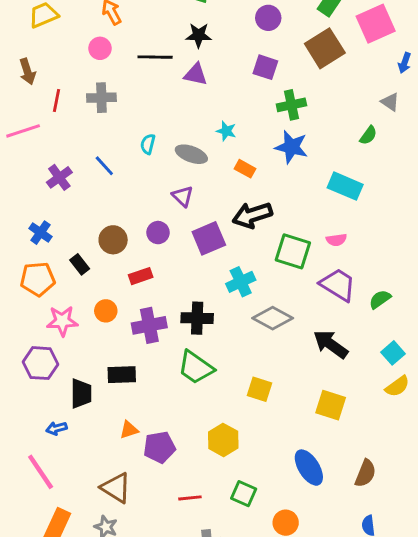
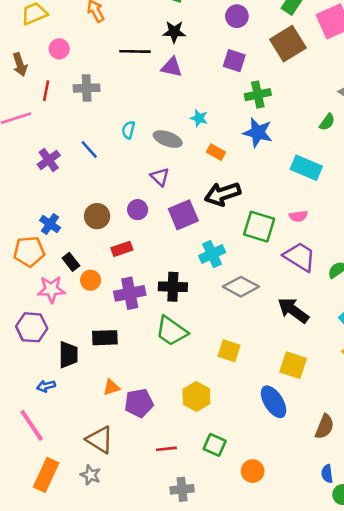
pink circle: (100, 48) -> (59, 49), moved
blue cross: (41, 233) -> (50, 224), moved
black rectangle: (80, 264) -> (71, 262), moved
blue ellipse: (309, 468) -> (274, 402), moved

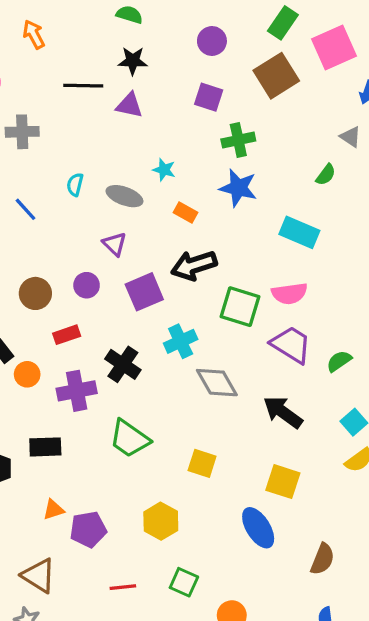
pink semicircle: (298, 216) -> (289, 293), size x1.5
black cross: (173, 287) -> (123, 364), moved, turned 32
gray diamond: (241, 287) -> (217, 383), turned 32

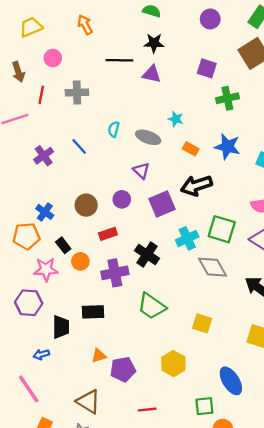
purple circle: (212, 41) -> (210, 19), moved
blue star: (238, 188) -> (227, 147), moved
green square: (240, 307) -> (222, 229), moved
blue ellipse: (258, 528) -> (231, 381), moved
green square: (184, 582) -> (204, 406), moved, turned -30

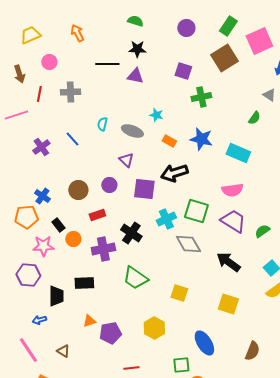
purple square: (162, 204) -> (144, 189), turned 30
brown triangle: (88, 402) -> (63, 351), moved, size x0.6

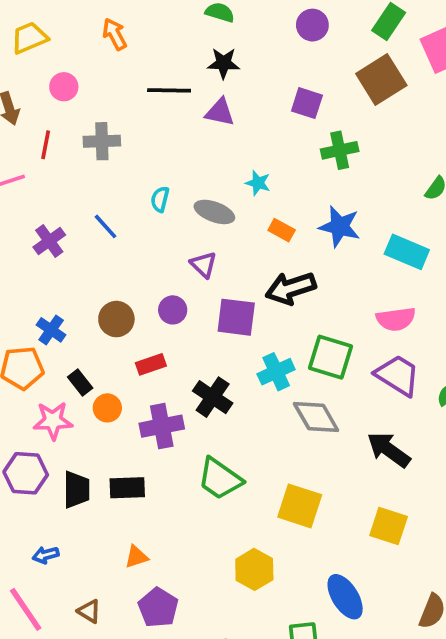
yellow square: (179, 293) -> (300, 506), size x1.4
black trapezoid: (56, 296) -> (76, 490), moved
purple pentagon: (110, 333) -> (158, 608), moved, turned -30

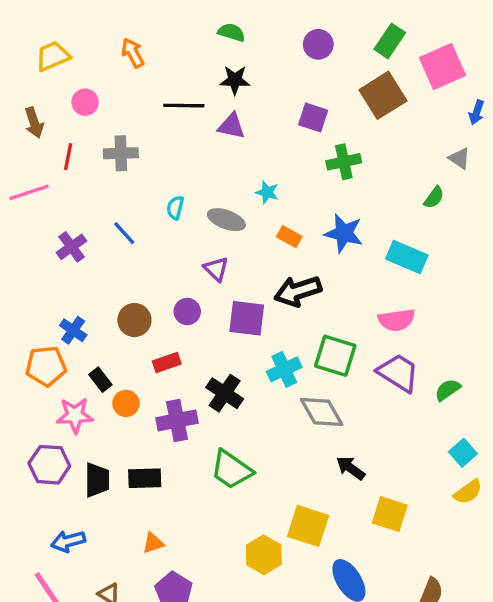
black arrow: (389, 450) -> (351, 468), moved, size x0.7
yellow square: (300, 506) -> (308, 526), moved
blue arrow: (46, 555) -> (68, 541), size x1.4

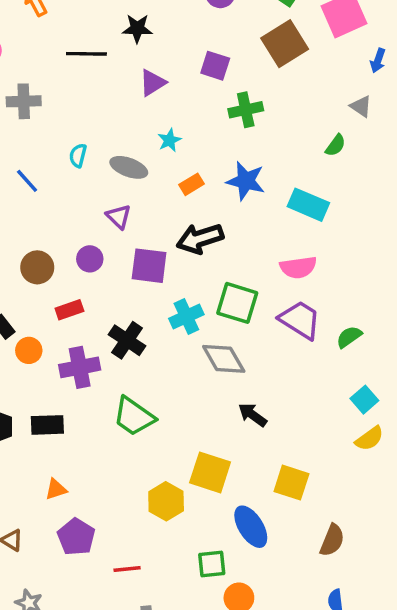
purple triangle: (231, 126) -> (152, 83), moved, turned -44
cyan star: (267, 192) -> (169, 140), turned 30
orange rectangle: (289, 237) -> (191, 184), turned -60
yellow square: (390, 514) -> (291, 483), moved

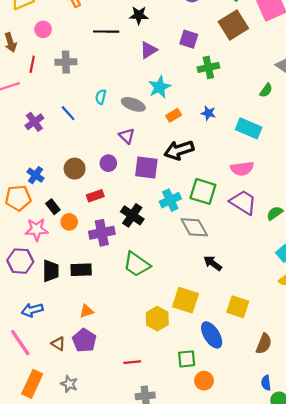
cyan star: (169, 140) -> (159, 87), size x1.5
blue star: (246, 181) -> (208, 113), size x0.6
purple pentagon: (76, 537) -> (84, 340), moved

